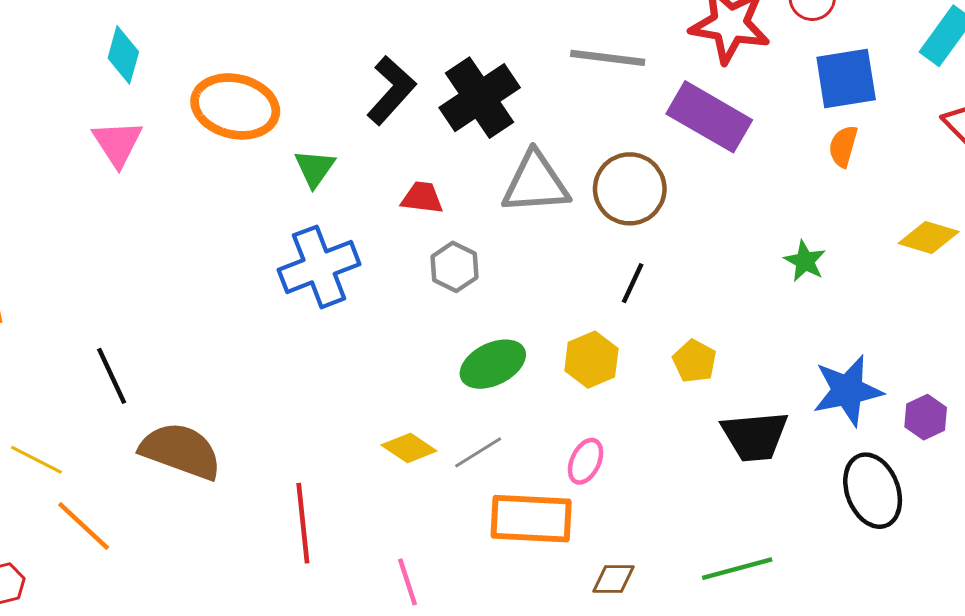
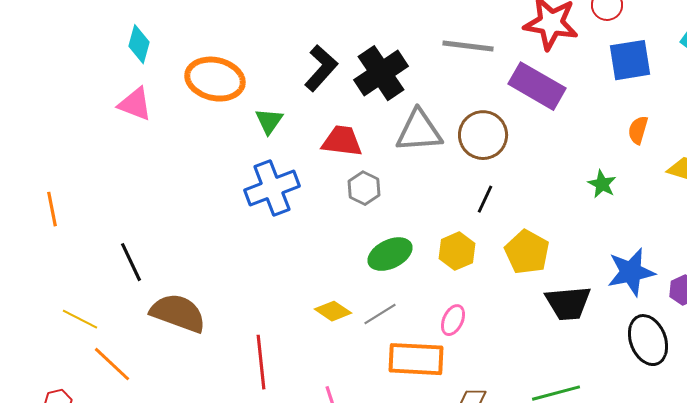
pink triangle: (117, 143) -> (135, 104), turned -36
orange semicircle: (843, 146) -> (638, 130), moved
red trapezoid: (422, 198) -> (342, 141), size x1.4
yellow pentagon: (694, 361) -> (527, 252), size x1.5

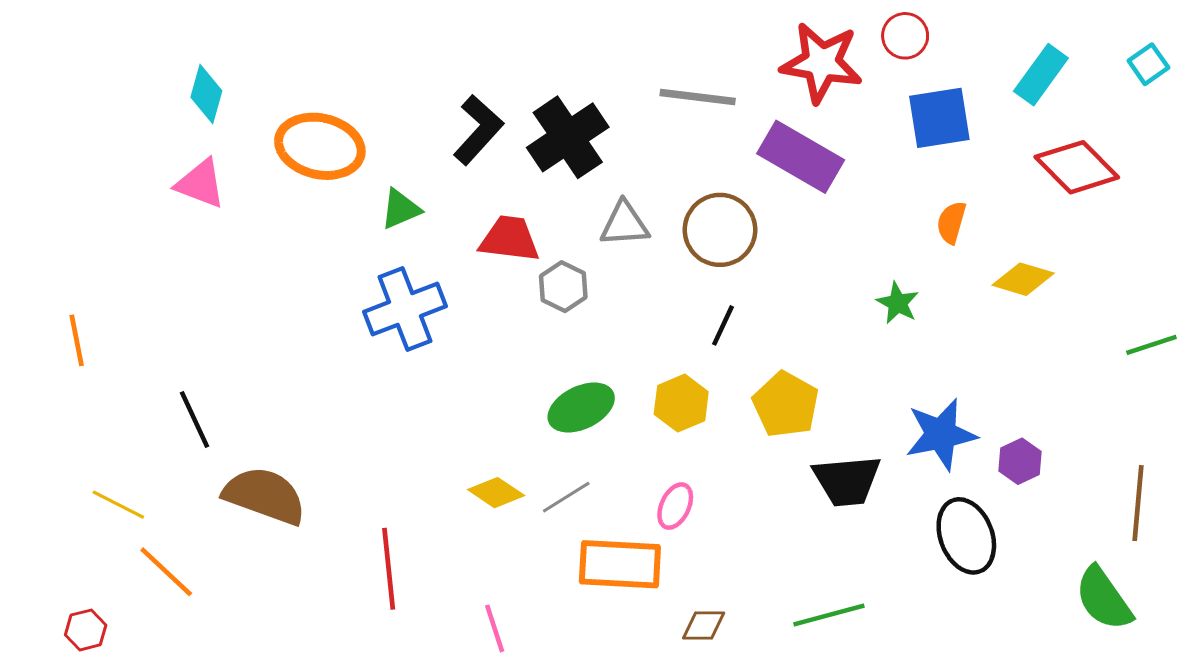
green triangle: (269, 121) -> (401, 209), turned 32
gray triangle: (419, 131) -> (624, 224), size x0.7
gray hexagon: (364, 188) -> (563, 287), moved

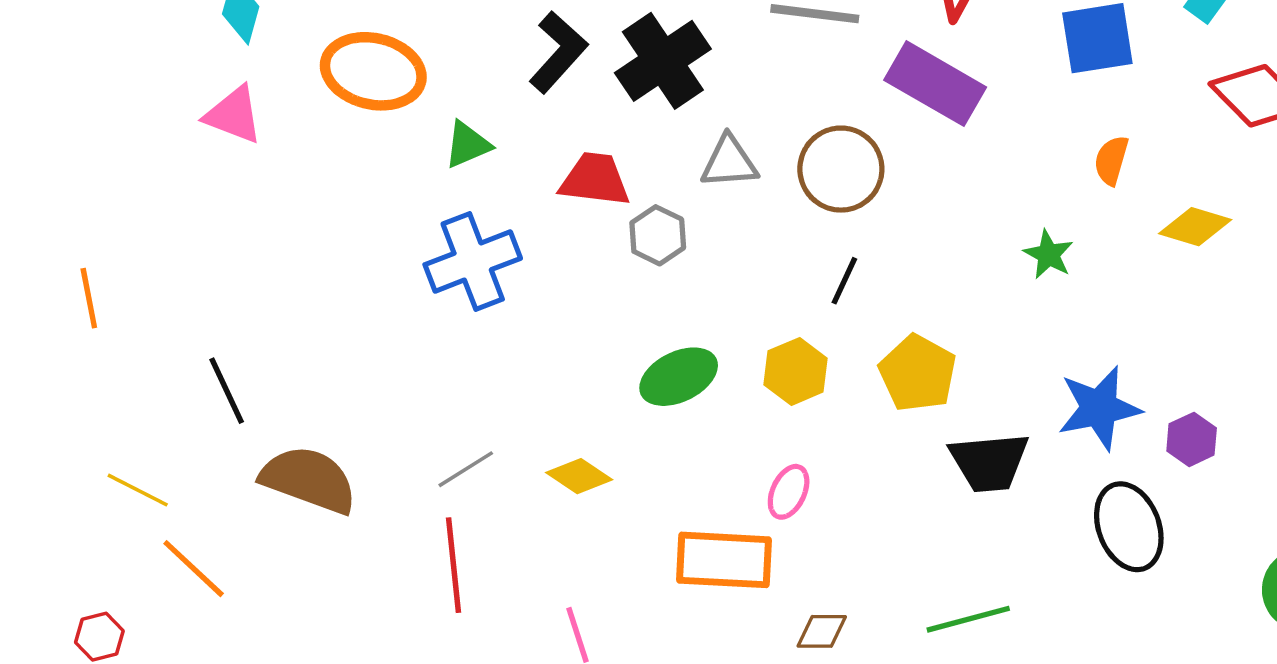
gray line: (566, 497) -> (466, 469), moved

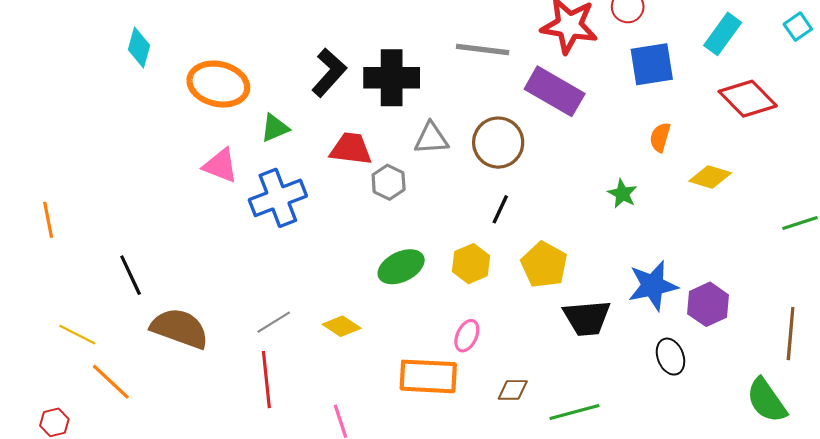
black cross: (663, 61) -> (392, 78), turned 34
pink triangle: (234, 115) -> (220, 165), moved
purple hexagon: (1192, 439) -> (708, 304), size x1.4
black ellipse: (1129, 527) -> (670, 357), size x0.7
brown diamond: (822, 631) -> (513, 390), moved

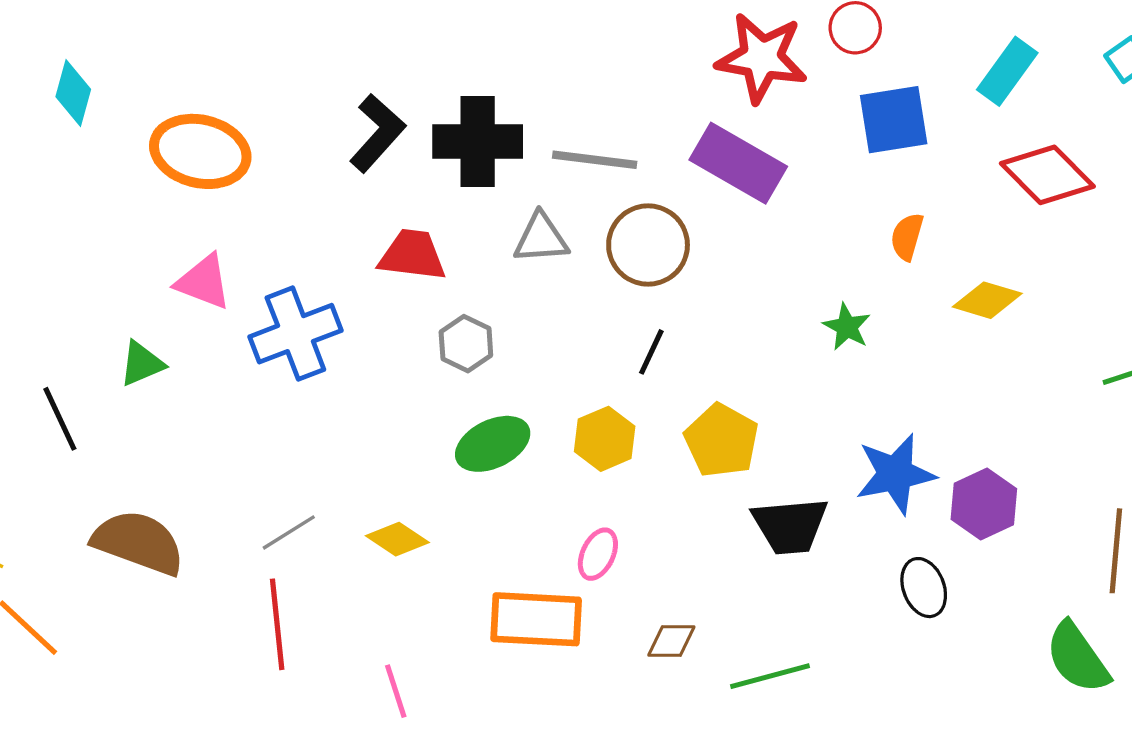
gray line: (483, 50) -> (595, 160), moved
green triangle: (275, 128) -> (142, 364), moved
gray hexagon: (389, 182) -> (466, 344), moved
black line: (131, 275) -> (60, 419), moved

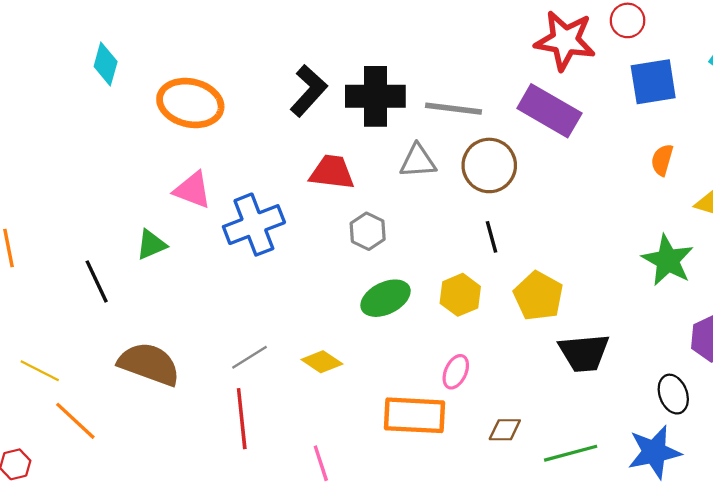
green star: (847, 327) -> (668, 260), moved, size x1.6
black line: (651, 352) -> (491, 237), turned -40
blue star: (895, 474) -> (654, 452), moved

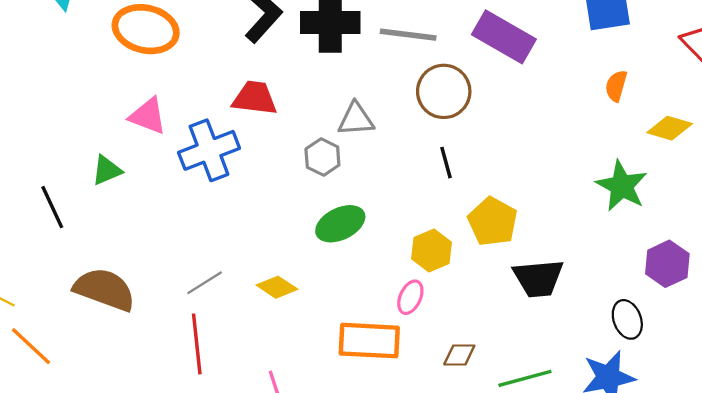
gray triangle: (418, 161) -> (356, 119), moved
red trapezoid: (332, 172) -> (255, 98), moved
yellow hexagon: (460, 295) -> (432, 250), moved

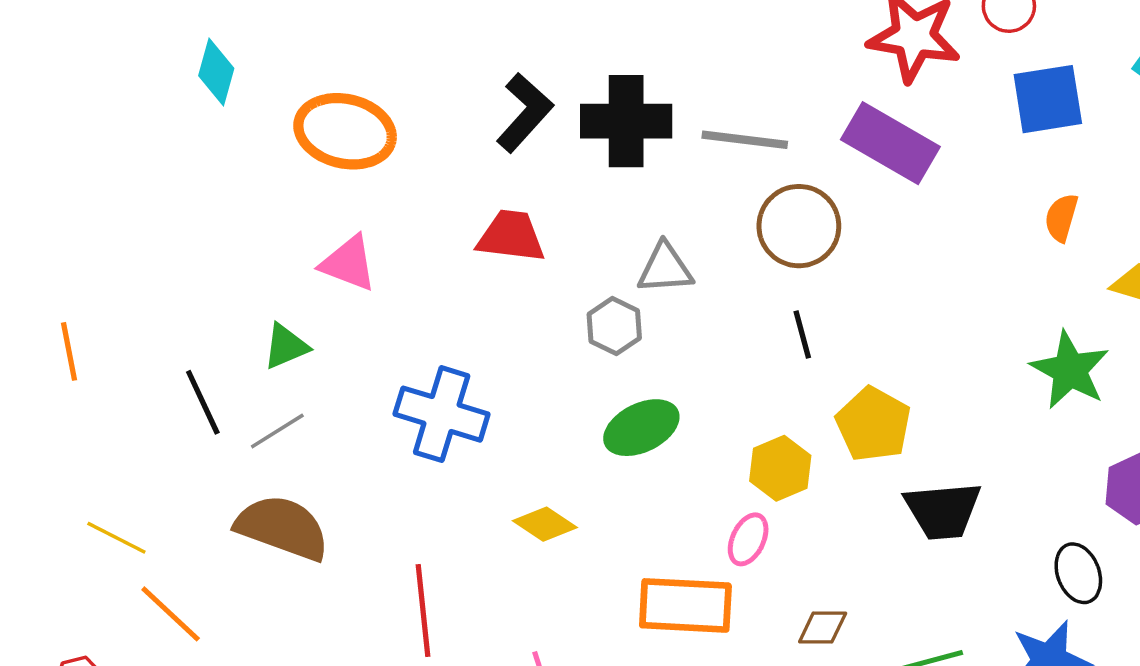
blue cross: (209, 150) -> (442, 414), moved, turned 38
gray line: (205, 283) -> (277, 431), moved

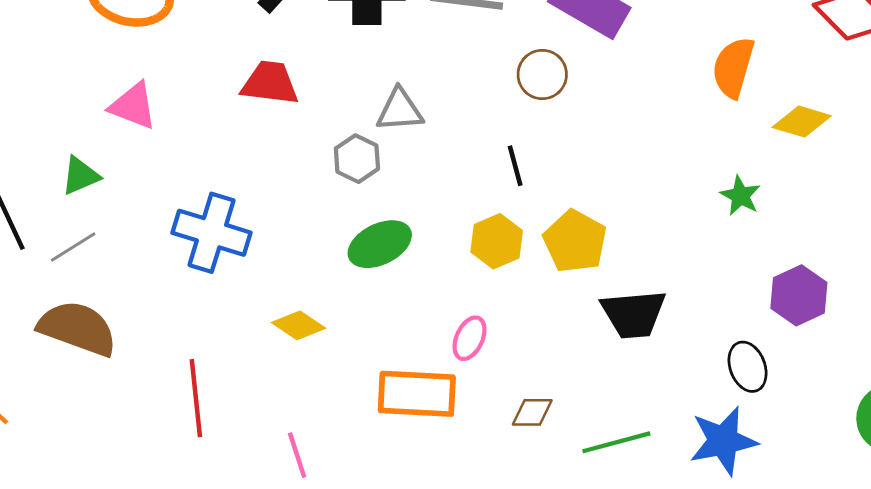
orange semicircle: (1061, 218) -> (733, 67), size x1.5
brown circle: (799, 226) -> (542, 74), moved, size x0.7
green star: (1070, 370) -> (740, 196), size x0.6
yellow hexagon: (780, 468) -> (497, 241), moved

